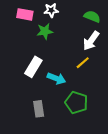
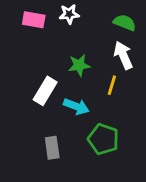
green star: (45, 31) -> (79, 65), moved
white arrow: (91, 41) -> (123, 55), turned 120
yellow line: (83, 63) -> (112, 85), turned -32

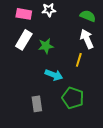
green star: (79, 65) -> (46, 46), moved
white rectangle: (45, 91) -> (24, 40), moved

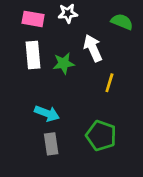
white arrow: (87, 39) -> (93, 48), moved
white rectangle: (24, 40) -> (33, 55), turned -36
cyan arrow: (54, 75) -> (47, 113), moved

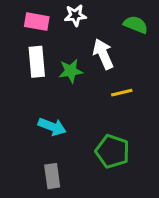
yellow line: (109, 83) -> (122, 93), turned 60
gray rectangle: (51, 144) -> (52, 176), moved

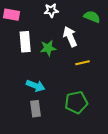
pink rectangle: (37, 22) -> (11, 15), moved
green pentagon: (112, 151) -> (76, 102), turned -30
gray rectangle: (52, 176) -> (36, 109), moved

